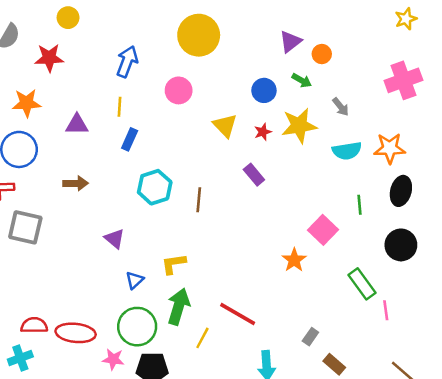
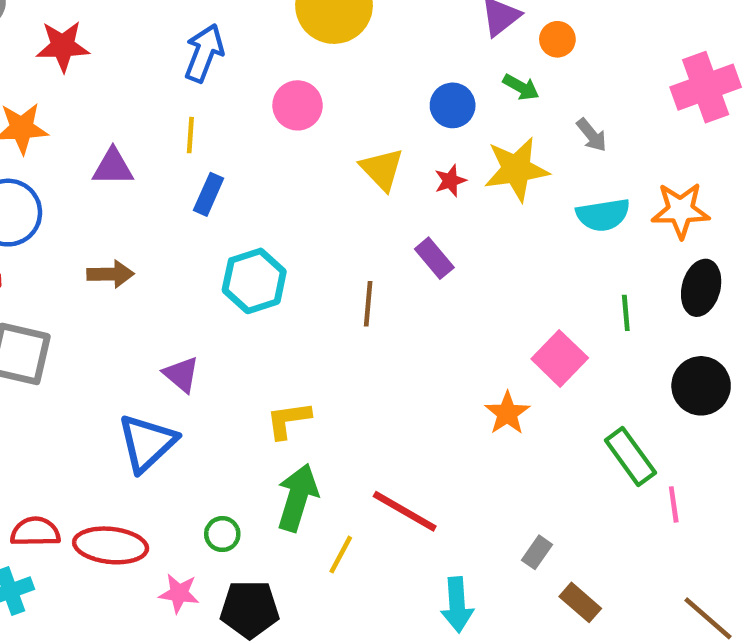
brown line: (199, 200) -> (368, 304), moved
blue triangle: (135, 280) -> (147, 443), moved, size x1.8
green circle: (137, 327) -> (222, 534), size x0.5

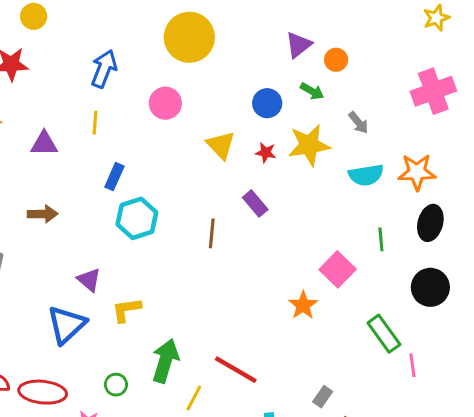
red star: (450, 181) -> (266, 153), turned 30
blue rectangle: (209, 194) -> (114, 177), moved
yellow L-shape: (288, 420) -> (126, 310), moved

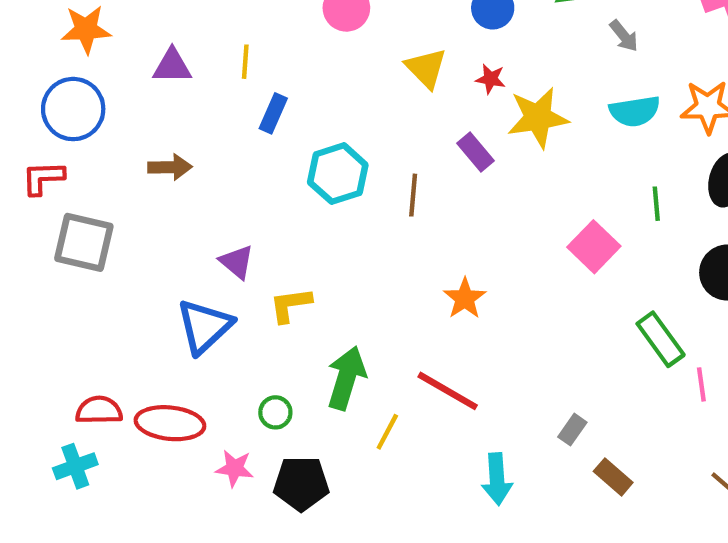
yellow line: (95, 123) -> (245, 62), moved
yellow star: (309, 145) -> (538, 118), moved
cyan hexagon: (137, 218) -> (338, 174), moved
orange star: (303, 305) -> (465, 298), moved

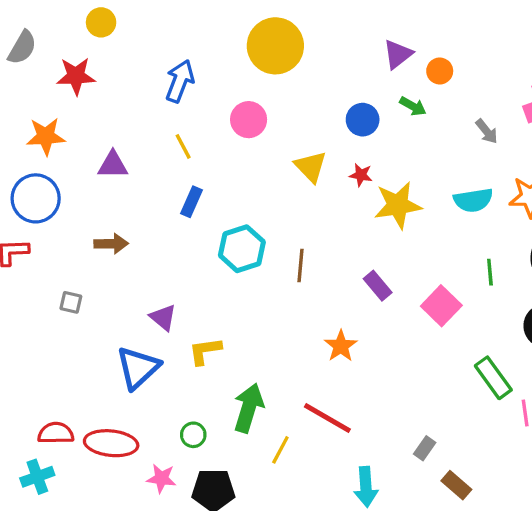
gray arrow: (624, 36) -> (487, 131), moved
yellow line: (245, 62) -> (183, 146), moved, turned -32
purple rectangle: (475, 152) -> (378, 286), moved
gray square: (84, 242) -> (71, 302), moved, size x0.5

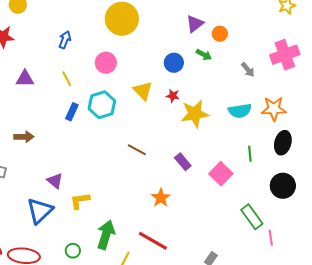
blue arrow: (180, 81) -> (65, 40), size x0.7
purple triangle: (113, 165) -> (25, 79), moved
cyan hexagon: (242, 249) -> (102, 105), moved
brown line: (301, 265) -> (137, 150), turned -66

